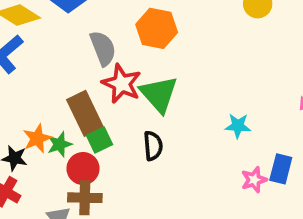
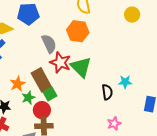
orange star: (37, 138) -> (18, 84), moved
black semicircle: (153, 146) -> (107, 92), moved
pink star: (254, 180) -> (114, 123), moved

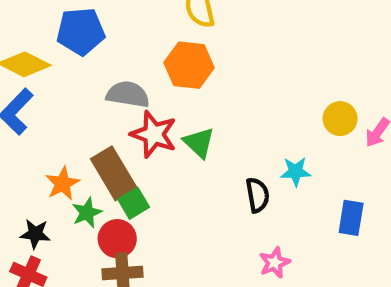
yellow circle: (132, 15) -> (340, 119), moved
gray semicircle: (49, 44) -> (128, 94), turned -54
green triangle: (81, 67) -> (199, 143), size x0.7

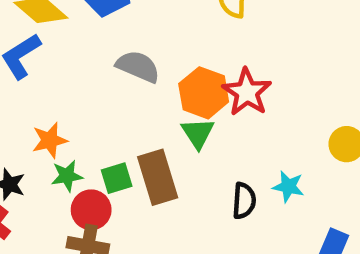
orange hexagon: (189, 65) -> (204, 93), moved
red star: (154, 134) -> (247, 92), moved
brown rectangle: (114, 173) -> (158, 177), moved

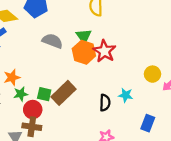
green triangle: (198, 133) -> (84, 36), moved
brown rectangle: (158, 177) -> (64, 93), turned 65
green square: (117, 178) -> (44, 94), turned 32

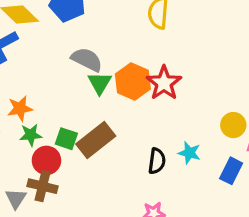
green triangle: (84, 36) -> (100, 83), moved
blue rectangle: (148, 123) -> (231, 171), moved

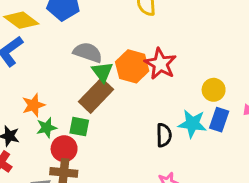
yellow circle: (233, 125) -> (214, 90), moved
brown rectangle: (96, 140) -> (96, 96), moved
cyan star: (189, 153) -> (192, 124), size x1.4
blue rectangle: (231, 171) -> (219, 120), moved

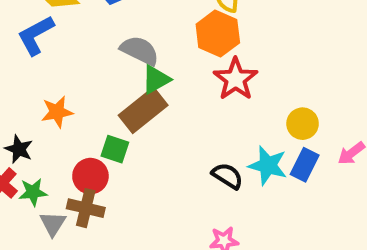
orange hexagon: (132, 66) -> (218, 33), moved
green triangle: (102, 72) -> (156, 79), turned 30
green star: (47, 128) -> (33, 192), moved
black semicircle: (164, 135) -> (227, 176), turned -65

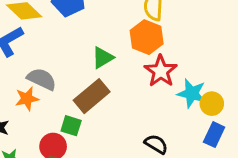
gray semicircle: (140, 51) -> (42, 79), moved
green triangle: (156, 79) -> (103, 58), moved
cyan star: (268, 165) -> (192, 93), moved

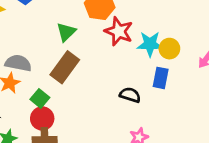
green square: (71, 126) -> (40, 98), moved, turned 36
blue rectangle: (214, 135) -> (161, 78), moved

